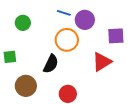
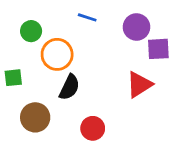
purple circle: (85, 20) -> (136, 27), moved
orange circle: (67, 40) -> (57, 54), moved

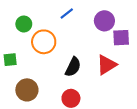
blue line: (87, 17) -> (67, 14), turned -56
black semicircle: (69, 87) -> (73, 67), moved

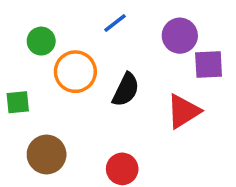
black semicircle: (73, 67) -> (126, 90), moved

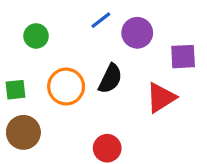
purple circle: (180, 36) -> (137, 33), moved
orange circle: (75, 72) -> (66, 87), moved
brown circle: (47, 154) -> (23, 132), moved

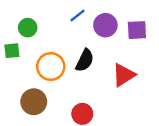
purple square: (183, 57) -> (137, 30), moved
green square: (15, 90) -> (12, 51), moved
brown circle: (23, 132) -> (34, 102), moved

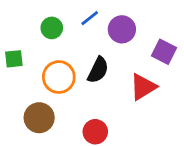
green circle: (28, 28) -> (52, 28), moved
purple square: (137, 30) -> (164, 52), moved, turned 30

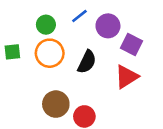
purple square: (164, 52) -> (132, 44), moved
orange circle: (59, 77) -> (50, 53), moved
brown circle: (39, 118) -> (56, 104), moved

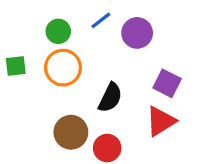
purple square: (132, 44) -> (167, 83), moved
black semicircle: (87, 62) -> (110, 98), moved
red triangle: (127, 77) -> (161, 121), moved

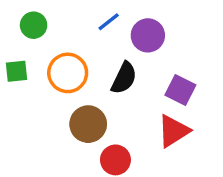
green circle: (58, 31) -> (34, 25), moved
black semicircle: (110, 98) -> (124, 78), moved
brown circle: (71, 132) -> (88, 124), moved

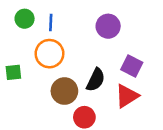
blue line: (109, 22) -> (51, 22), moved, turned -49
green square: (17, 71) -> (13, 72), moved
black semicircle: (124, 78) -> (96, 80), moved

